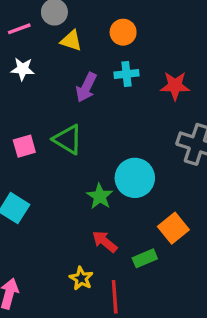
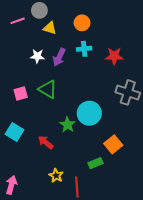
white star: (23, 69) -> (37, 56), moved
red arrow: (105, 242) -> (46, 142), moved

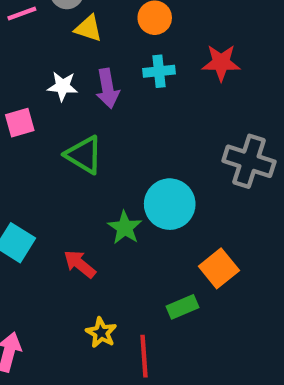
red star: (114, 56) -> (221, 63), moved
purple arrow: (59, 57) -> (108, 88), turned -36
pink square: (21, 93) -> (20, 123), moved

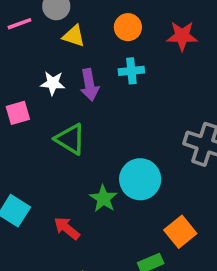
red star: (221, 63) -> (182, 36), moved

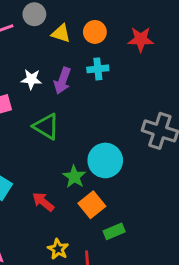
yellow triangle: (74, 36) -> (61, 33), moved
purple arrow: (89, 85) -> (62, 81), turned 30
orange square: (180, 232) -> (92, 205), moved

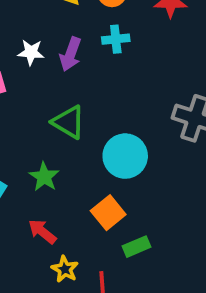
green triangle: (46, 126) -> (69, 122), moved
green star: (74, 177) -> (44, 177), moved
red arrow: (43, 202) -> (42, 231), moved

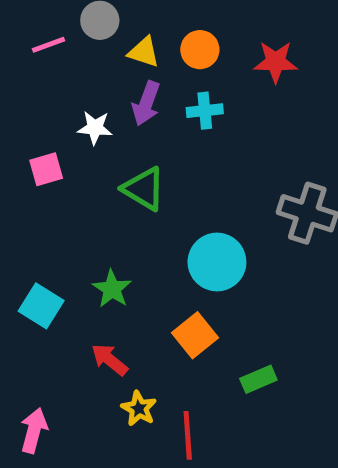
purple arrow: (71, 54) -> (146, 103), moved
green triangle: (69, 122) -> (144, 189), moved
green rectangle: (137, 247) -> (258, 379), moved

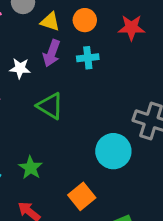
cyan circle: (217, 262) -> (113, 151), moved

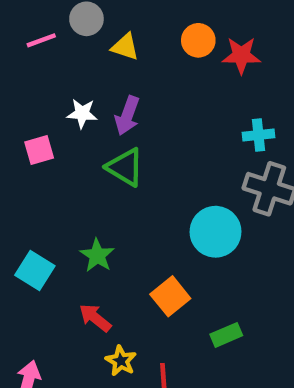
orange circle: (85, 20) -> (198, 40), moved
purple arrow: (52, 53) -> (127, 116), moved
cyan cross: (88, 58) -> (259, 135), moved

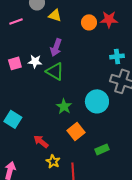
pink line: (41, 40) -> (16, 21), moved
orange circle: (198, 40) -> (89, 22), moved
white star: (82, 113) -> (35, 61), moved
green star: (97, 255) -> (64, 106), moved

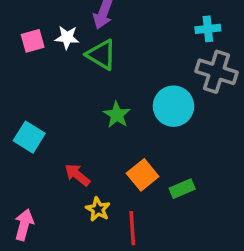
orange square: (76, 131) -> (143, 175), moved

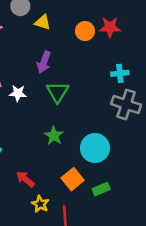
white star: (67, 37) -> (18, 93), moved
green triangle: (101, 55) -> (58, 92), moved, turned 30
cyan circle: (173, 106) -> (95, 148), moved

